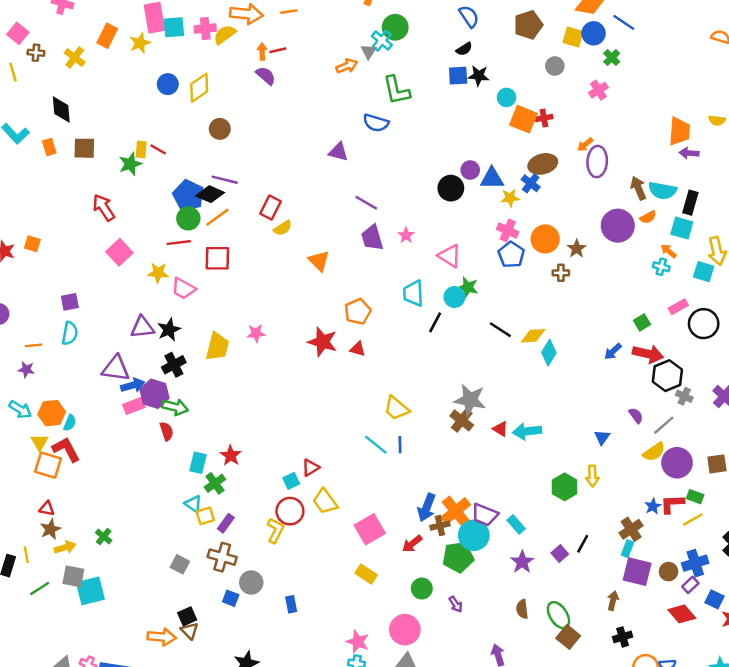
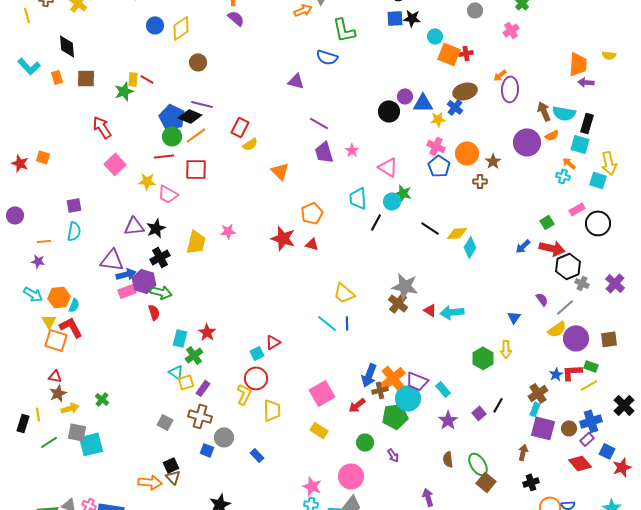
yellow trapezoid: (325, 501) -> (272, 410), moved, turned -145
blue rectangle: (291, 604) -> (257, 455), turned -32

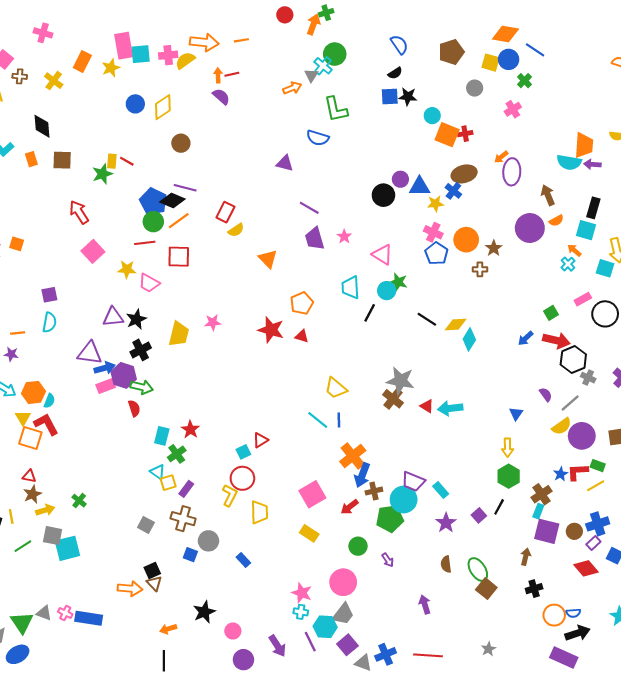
cyan semicircle: (564, 113) -> (569, 162), moved
cyan cross: (563, 176) -> (568, 264), turned 32
green hexagon: (483, 358) -> (509, 476), moved
orange cross: (393, 378) -> (353, 456), moved

